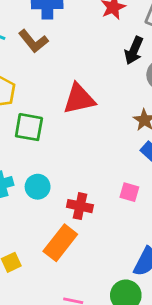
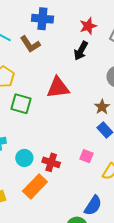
black arrow: (134, 50) -> (81, 51), moved
cyan circle: (38, 187) -> (24, 158), moved

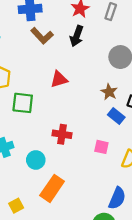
brown L-shape: (30, 44) -> (42, 36), moved
red triangle: (58, 88) -> (59, 79), size x0.7
red cross: (51, 162) -> (62, 134), moved

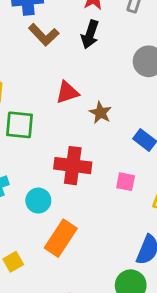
brown star: (109, 92) -> (100, 113), moved
red cross: (62, 134) -> (73, 166), size x1.4

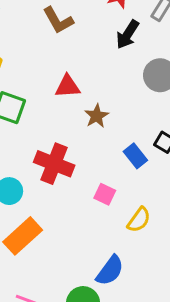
black arrow: (90, 34) -> (128, 34), moved

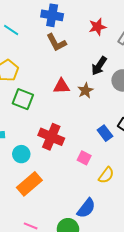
black arrow: (128, 34) -> (99, 66), moved
brown star: (97, 116) -> (85, 91), moved

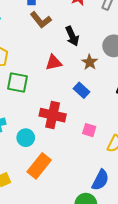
black arrow: (99, 66) -> (72, 36), moved, turned -48
brown star: (85, 91) -> (90, 62), moved
blue rectangle: (105, 133) -> (81, 90), moved

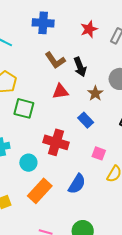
brown L-shape: (41, 20) -> (55, 60), moved
pink square: (89, 130) -> (99, 153), moved
blue semicircle: (100, 180) -> (77, 184), moved

